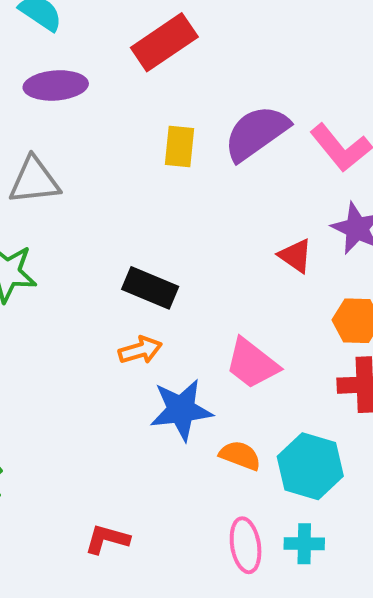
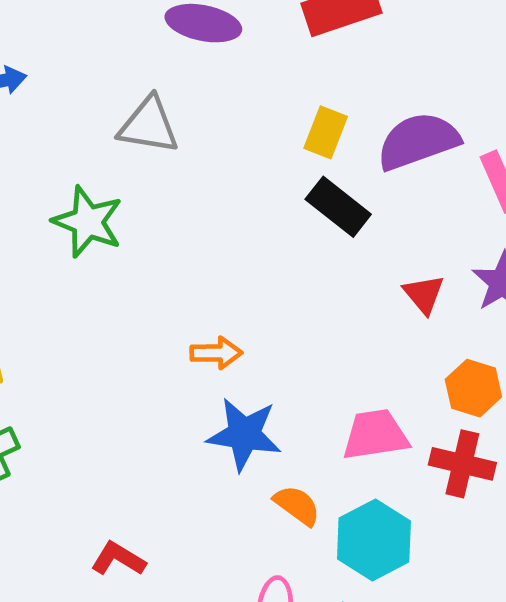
black rectangle: (150, 288) -> (338, 207), moved
pink trapezoid: (252, 363) -> (375, 435), moved, turned 118

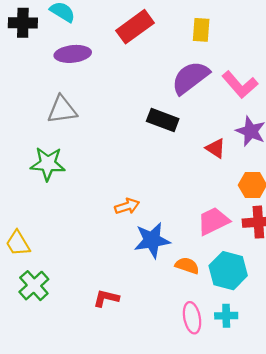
yellow rectangle: (326, 132) -> (201, 30), moved
red L-shape: (118, 559) -> (106, 298), moved

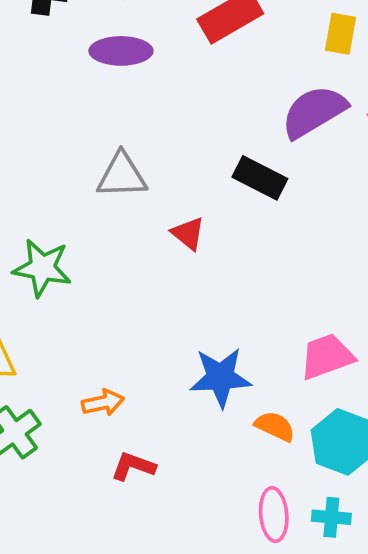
gray triangle: (62, 110) -> (122, 176), moved
red triangle: (216, 148) -> (188, 233), moved
green star: (48, 164) -> (42, 268), moved
orange arrow: (127, 206) -> (103, 403), moved

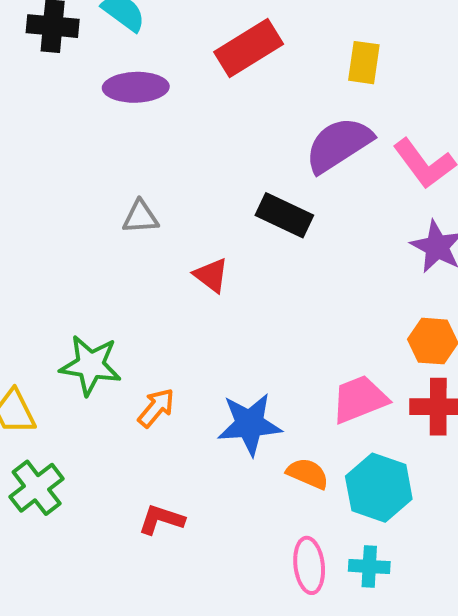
gray triangle: (122, 176) -> (140, 217), size x0.7
green star: (42, 268) -> (91, 365), moved
orange arrow: (103, 403) -> (156, 408), moved, turned -36

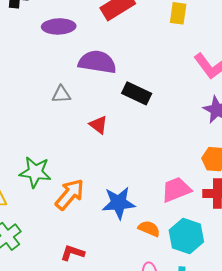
purple semicircle: (339, 145) -> (97, 62), moved, turned 42
orange arrow: (156, 408) -> (70, 194), size x1.5

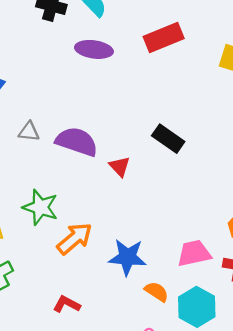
purple semicircle: (97, 62) -> (77, 142), moved
gray triangle: (61, 94) -> (29, 132), moved

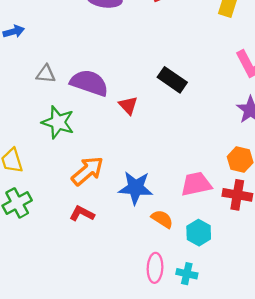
green star: (40, 207) -> (58, 122), moved
red L-shape: (67, 304) -> (82, 214), moved
cyan hexagon: (197, 307) -> (199, 233), size x0.7

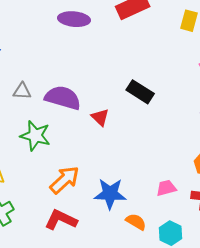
pink trapezoid: (196, 184) -> (166, 188), size x0.7
red L-shape: (82, 214) -> (61, 220), size x1.4

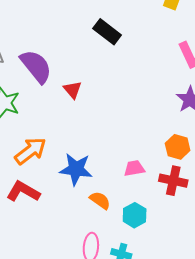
black rectangle: (140, 92) -> (107, 32), moved
purple semicircle: (63, 98) -> (36, 66), turned 30

